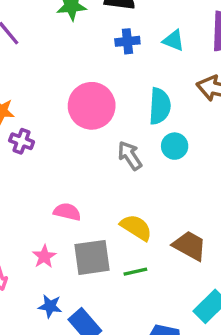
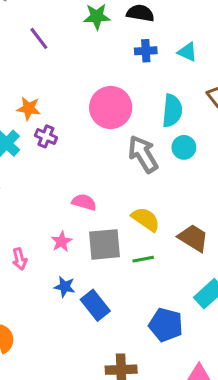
gray arrow: (130, 156) -> (143, 154), size x1.4

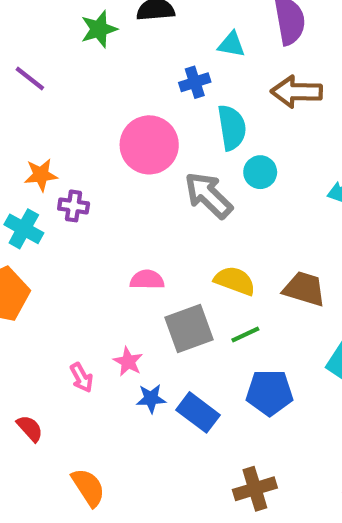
blue cross: (146, 51) -> (195, 82), moved
pink star: (62, 242) -> (128, 362), moved
blue pentagon: (166, 325) -> (270, 393), moved

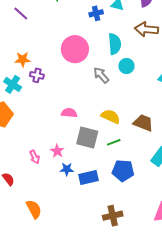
blue cross: (195, 82) -> (96, 13), moved
gray arrow: (208, 195) -> (101, 75), size x0.7
gray square: (189, 329) -> (87, 137), turned 30
blue rectangle: (198, 412) -> (88, 177), turned -54

